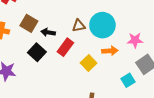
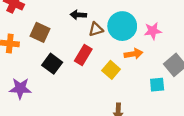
black arrow: (48, 32) -> (78, 15), moved
pink star: (135, 40) -> (153, 31), moved
cyan square: (128, 80) -> (157, 85), turned 32

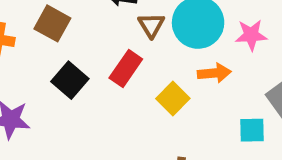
brown triangle: (96, 29) -> (151, 25), turned -49

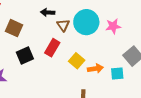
orange arrow: (214, 73) -> (95, 69), moved
black square: (70, 80) -> (25, 56), turned 30

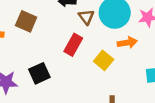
black square: (25, 56) -> (39, 73), moved
orange arrow: (95, 69) -> (127, 43), moved

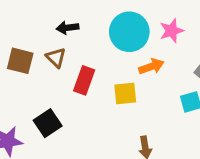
brown triangle: (86, 17) -> (56, 58), moved
yellow square: (104, 60) -> (125, 94), turned -36

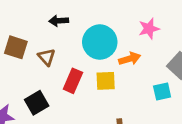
cyan circle: (129, 32) -> (100, 42), moved
brown triangle: (56, 58) -> (47, 57), moved
red rectangle: (84, 80) -> (73, 81), moved

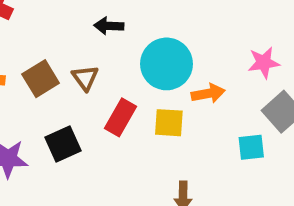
pink star: (149, 29) -> (264, 63), moved
brown square: (16, 47) -> (41, 79), moved, turned 35

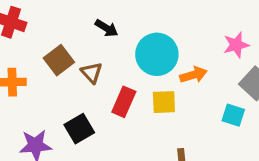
black arrow: (109, 26) -> (106, 28), turned -145
brown square: (41, 79) -> (59, 60), moved
cyan square: (251, 147) -> (233, 115), turned 30

